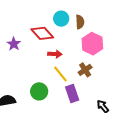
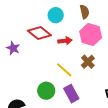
brown semicircle: (80, 22) -> (85, 12), moved
red arrow: (55, 54) -> (65, 41), moved
purple rectangle: (72, 93) -> (71, 94), moved

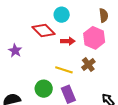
brown semicircle: (85, 12) -> (104, 15), moved
purple star: (13, 48) -> (15, 51), moved
yellow line: (64, 70) -> (64, 70), turned -30

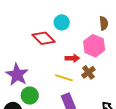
red arrow: (68, 41) -> (72, 58), moved
purple star: (15, 51) -> (17, 75), moved, size x1.6
green circle: (44, 89) -> (30, 95), moved

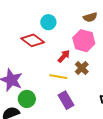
brown semicircle: (104, 23) -> (90, 17), turned 88
red arrow: (72, 58) -> (64, 56), turned -40

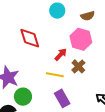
cyan circle: (48, 22) -> (57, 11), moved
red diamond: (33, 40) -> (30, 38), turned 35

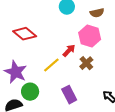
red diamond: (30, 38) -> (25, 34), moved, turned -35
yellow line: (55, 75) -> (51, 65), moved, turned -54

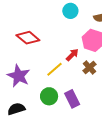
green circle: (30, 92) -> (49, 96), moved

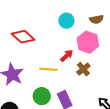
cyan circle: (70, 11) -> (66, 21), moved
yellow line: (55, 69) -> (48, 69), turned 42

